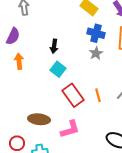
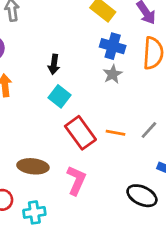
orange line: (98, 95) -> (115, 133), turned -64
pink L-shape: (70, 129) -> (76, 180), turned -50

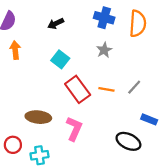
black arrow: (54, 64) -> (56, 24), moved, turned 56
gray star: (113, 74) -> (104, 50), moved

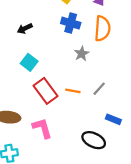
gray star: (104, 50) -> (82, 54), moved
pink L-shape: (74, 129) -> (42, 128), turned -40

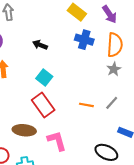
black arrow: (25, 28) -> (40, 45), turned 48
gray star: (82, 54) -> (114, 69), moved
red rectangle: (46, 91) -> (43, 105), moved

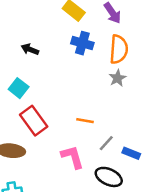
cyan square: (44, 78) -> (19, 88), moved
gray line: (112, 103) -> (106, 143), moved
pink L-shape: (57, 141) -> (72, 157), moved

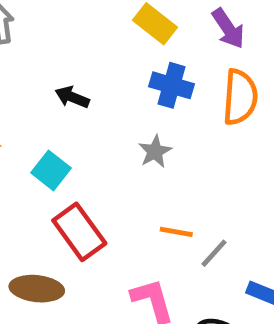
gray star: (117, 78) -> (155, 151), moved
gray line: (106, 143) -> (214, 253), moved

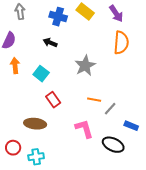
blue cross: (171, 85) -> (58, 17), moved
gray star: (155, 151) -> (85, 66), size x1.5
red rectangle: (79, 232) -> (53, 100), size x0.7

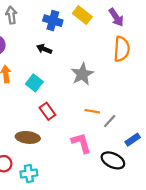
blue rectangle: (131, 126) -> (133, 140), turned -56

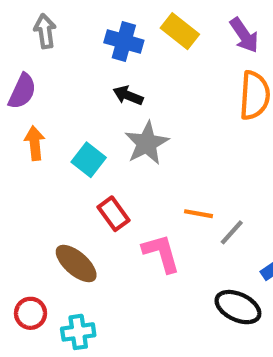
black arrow: (44, 49) -> (128, 95), moved
gray star: (82, 74) -> (147, 143), moved
brown ellipse: (28, 137) -> (76, 263), turned 35
pink L-shape: (81, 143) -> (161, 253), moved

